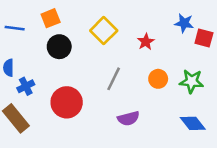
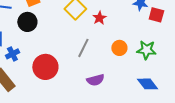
red star: (146, 42) -> (99, 18), moved
black circle: (59, 47) -> (27, 22), moved

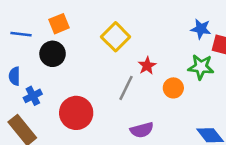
red star: (99, 18) -> (147, 66), moved
green star: (146, 50) -> (201, 67), moved

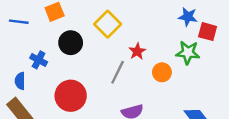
black circle: (53, 54) -> (71, 43), moved
blue semicircle: (14, 76) -> (20, 81), moved
blue cross: (33, 96) -> (39, 60), moved, turned -35

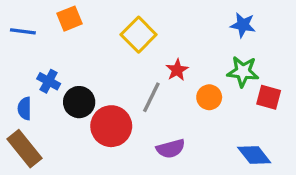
red square: (208, 32) -> (269, 97), moved
black circle: (71, 43) -> (79, 102), moved
red circle: (71, 96) -> (111, 126), moved

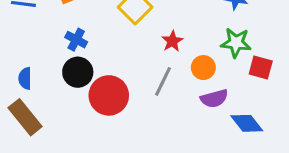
blue cross: (49, 81) -> (76, 40), moved
gray line: (151, 97) -> (163, 81), moved
purple semicircle: (171, 149) -> (214, 99), moved

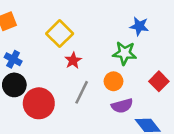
red star: (172, 41) -> (73, 60), moved
green star: (236, 43) -> (125, 53), moved
red square: (261, 68) -> (159, 81), turned 30

